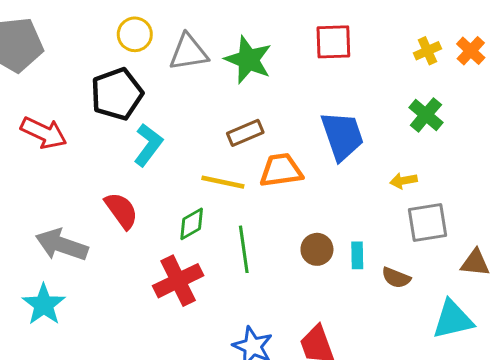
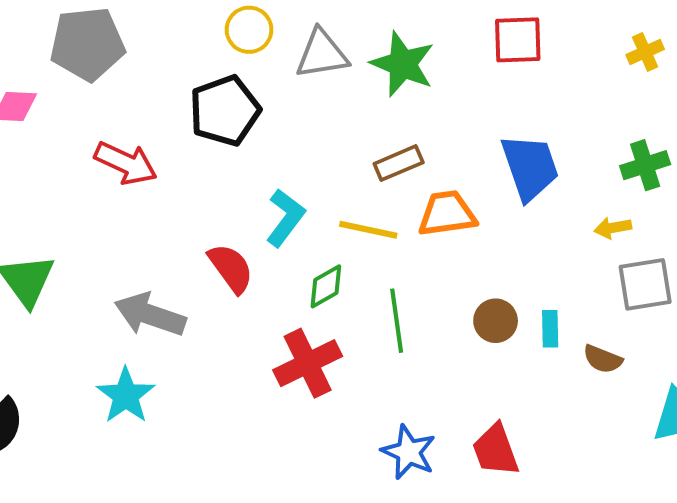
green cross: (426, 115) -> (645, 165), moved, turned 32
cyan L-shape: (148, 145) -> (285, 218), moved

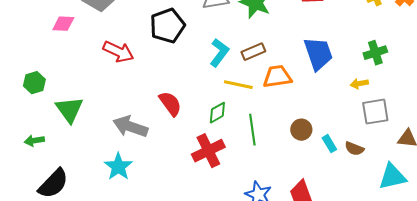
cyan L-shape: (285, 218) -> (219, 53), moved
cyan rectangle: (550, 329) -> (329, 144), moved, turned -30

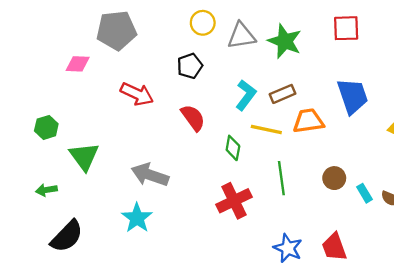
black pentagon: (167, 26) -> (190, 66), size x0.7
red semicircle: (170, 104) -> (193, 118), moved
green diamond: (217, 113) -> (233, 148), moved, turned -50

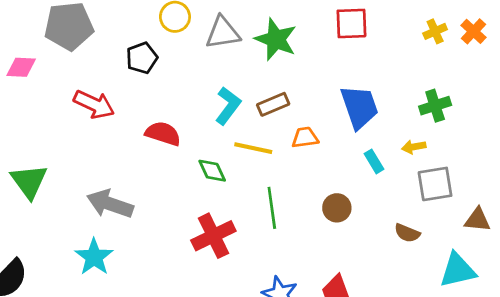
black pentagon: (190, 66) -> (142, 58), moved
red semicircle: (193, 118) -> (163, 134), turned -36
orange trapezoid: (308, 121) -> (305, 138), size x0.7
green diamond: (233, 148) -> (212, 171), turned -35
cyan rectangle: (364, 193) -> (374, 161), moved

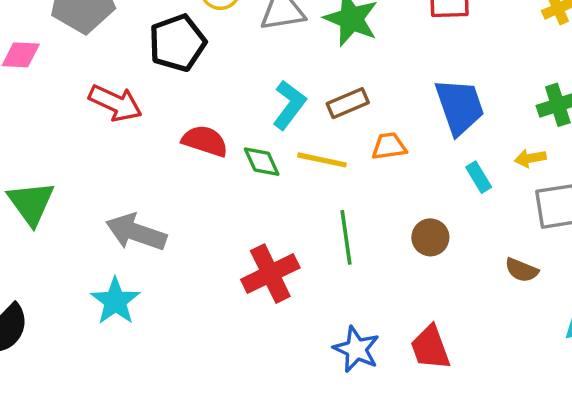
black pentagon: (142, 58) -> (177, 43), size x1.4
green diamond: (212, 171) -> (262, 162), moved

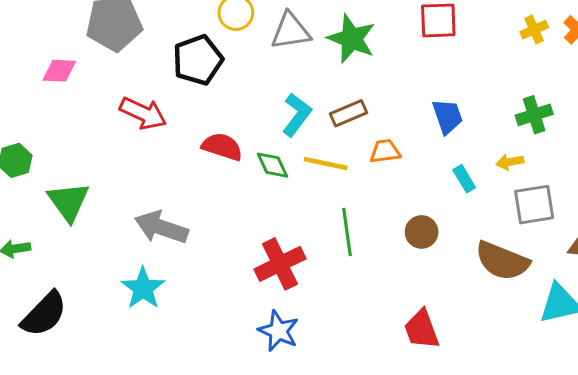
blue trapezoid: (460, 107) -> (447, 116), size x0.7
brown semicircle: (522, 270) -> (502, 261), size x1.8
blue star: (356, 349) -> (278, 331), moved

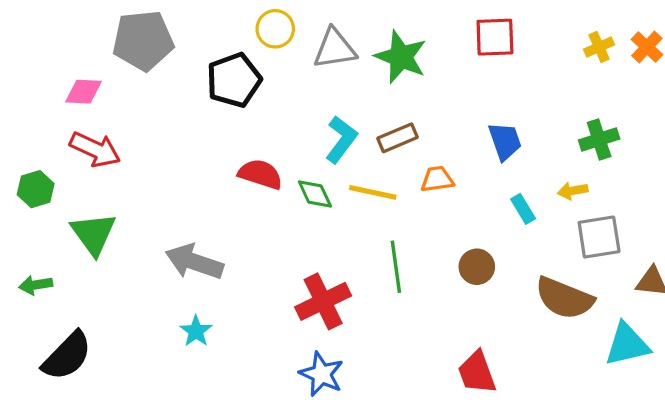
red arrow: (143, 113) -> (95, 149), moved
cyan star: (143, 288) -> (196, 331), moved, size x0.7

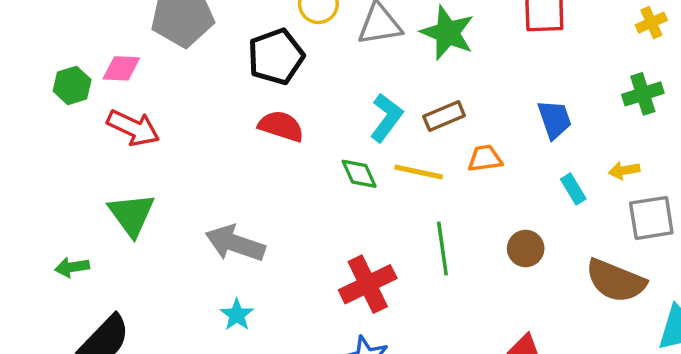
green cross: (599, 140) -> (643, 94), moved
red semicircle: (260, 174) -> (281, 126), moved
green hexagon: (36, 189) -> (72, 85), moved

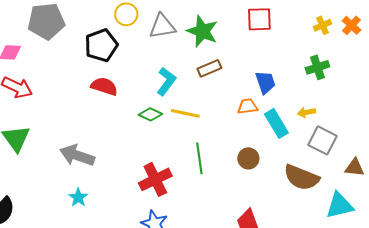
brown rectangle: (444, 116) -> (209, 68), moved
orange trapezoid: (485, 158) -> (247, 106), moved
green diamond: (359, 174) -> (150, 114), turned -40
cyan rectangle: (573, 189) -> (276, 123), size x1.6
gray square: (651, 218) -> (322, 140), turned 36

